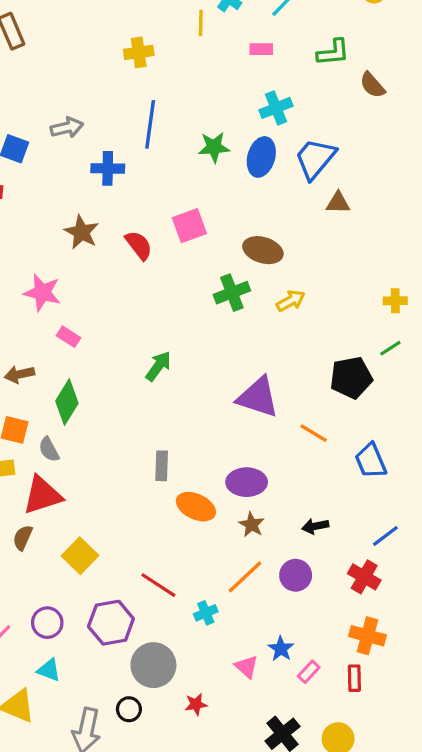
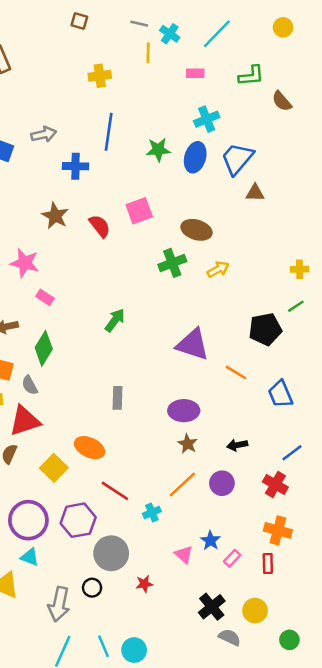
orange ellipse: (196, 507) -> (90, 448), moved
purple circle: (47, 623) -> (28, 520), size x1.6

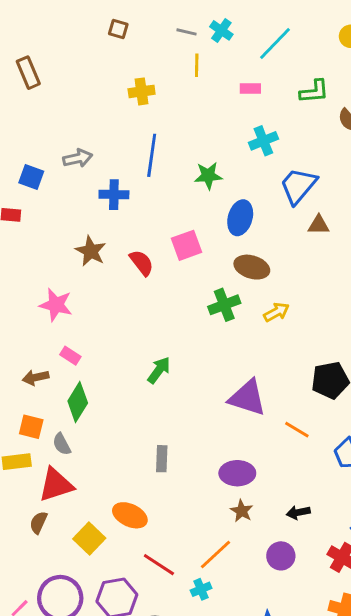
cyan cross: (170, 34) -> (221, 30), moved
blue ellipse: (195, 157) -> (240, 218), moved
pink rectangle: (45, 297) -> (70, 356), moved
orange line: (182, 485) -> (216, 554), moved

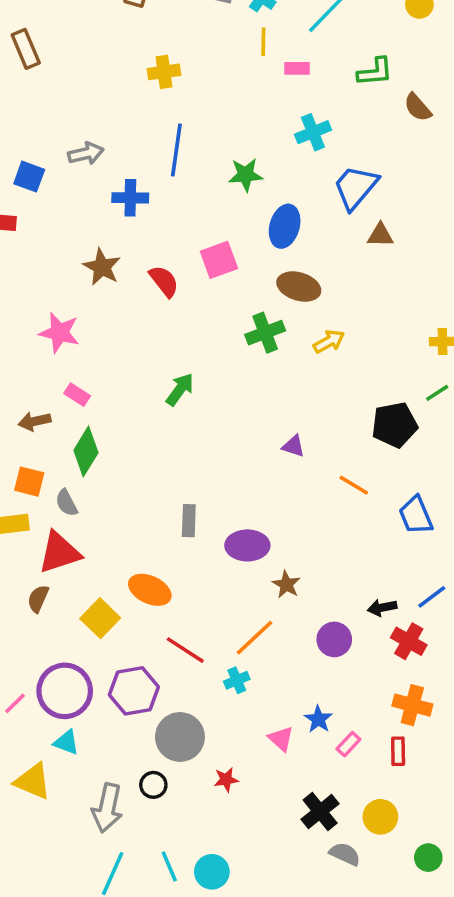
yellow line: (197, 65) -> (263, 42), moved
green arrow: (159, 370) -> (180, 389), moved
purple triangle: (247, 398) -> (293, 446), size x0.5
purple ellipse: (237, 473) -> (247, 545), moved
black arrow: (298, 512) -> (382, 608), moved

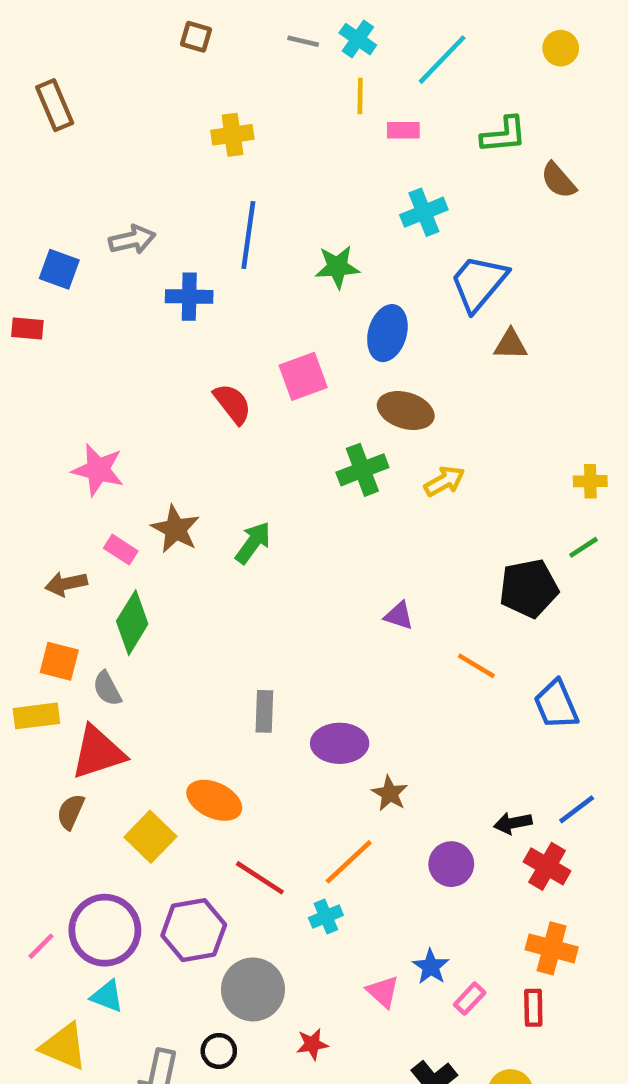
brown star: (102, 267) -> (175, 529), moved

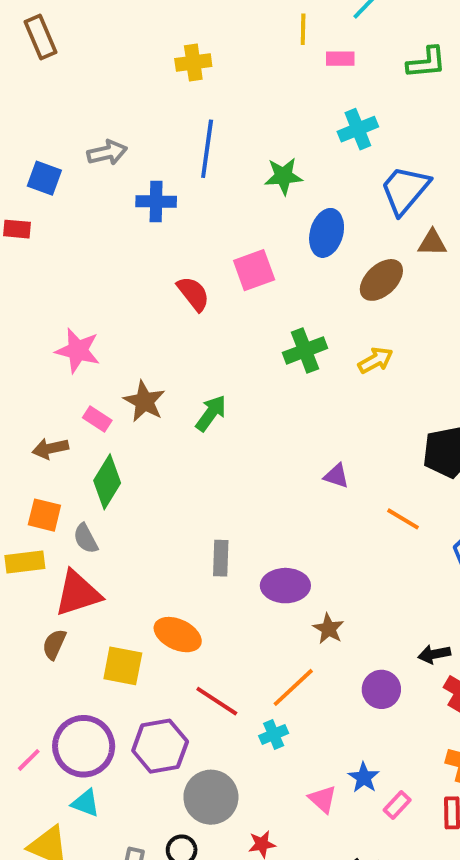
brown ellipse: (406, 411) -> (381, 280), moved, turned -60
yellow square: (150, 837) -> (123, 666), turned -33

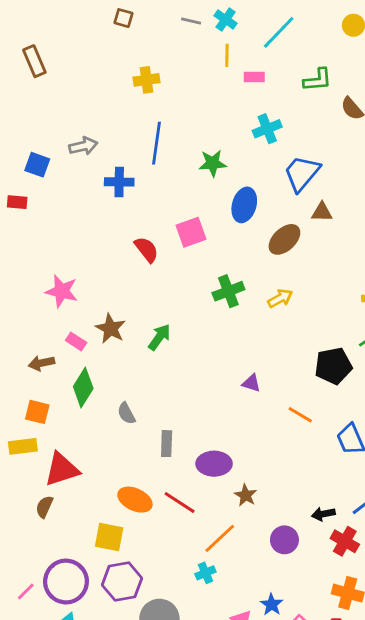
gray semicircle: (86, 539) -> (126, 413), moved
yellow square: (123, 666) -> (109, 537), moved
red line: (217, 701) -> (180, 502), moved

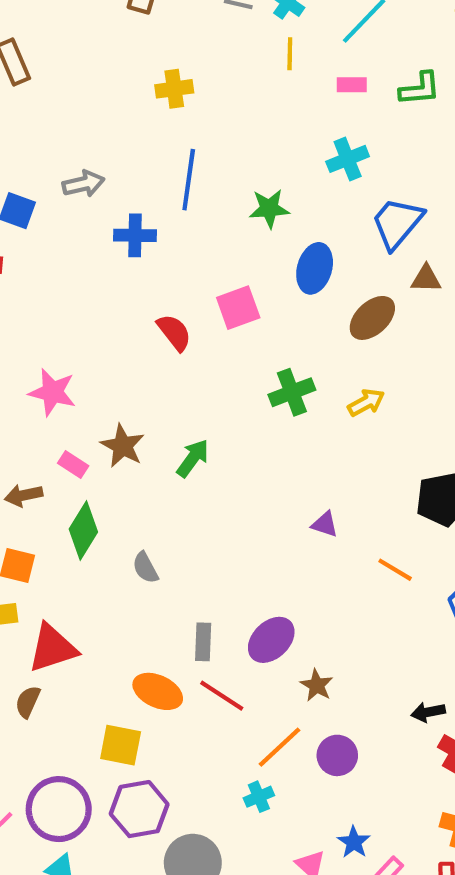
pink rectangle: (254, 77) -> (352, 85), moved
gray rectangle: (167, 444) -> (203, 642), moved
purple ellipse: (214, 464) -> (271, 640), turned -44
purple circle: (284, 540) -> (337, 755), moved

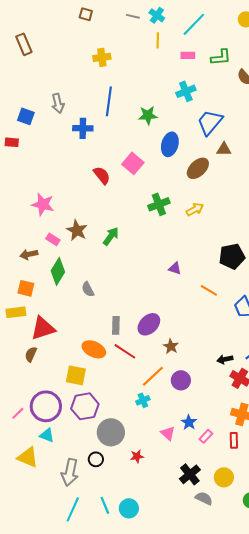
gray arrow: (83, 184) -> (58, 103), turned 90
pink square: (238, 308) -> (133, 163), turned -30

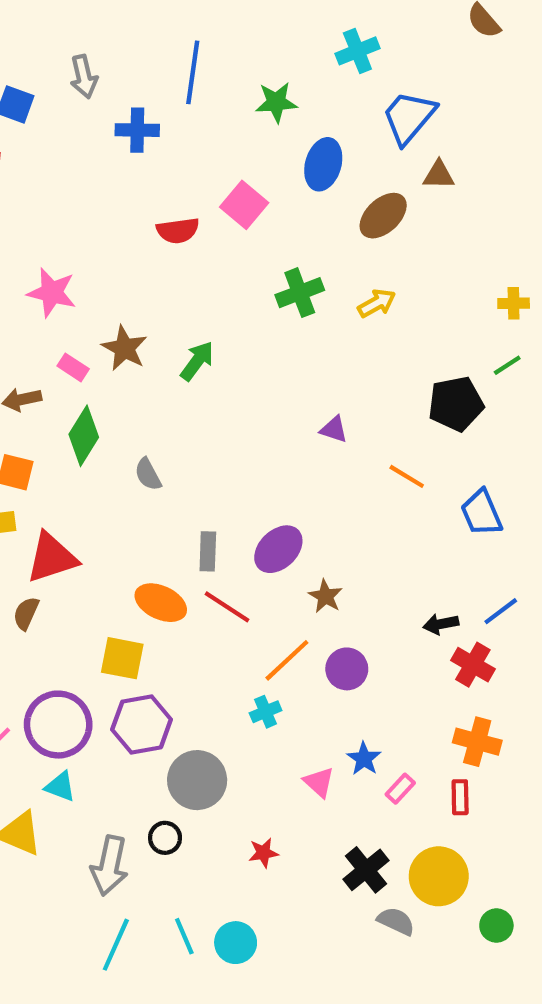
red semicircle: (102, 175) -> (178, 231), turned 120
red star: (137, 456) -> (263, 853), moved
yellow circle: (224, 477) -> (439, 876), size x1.4

